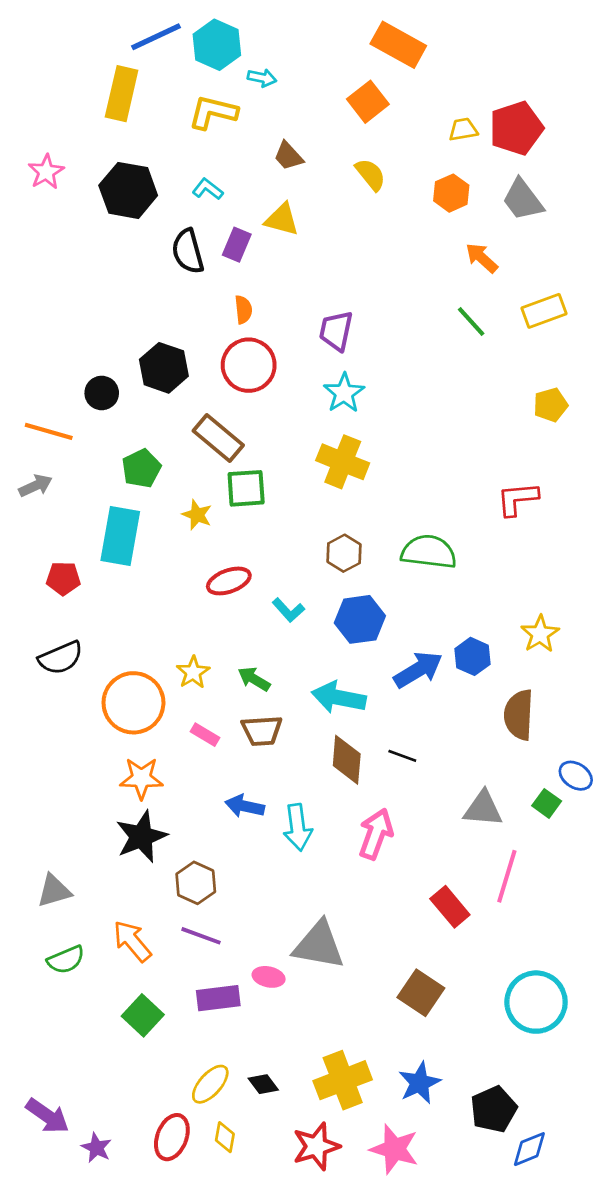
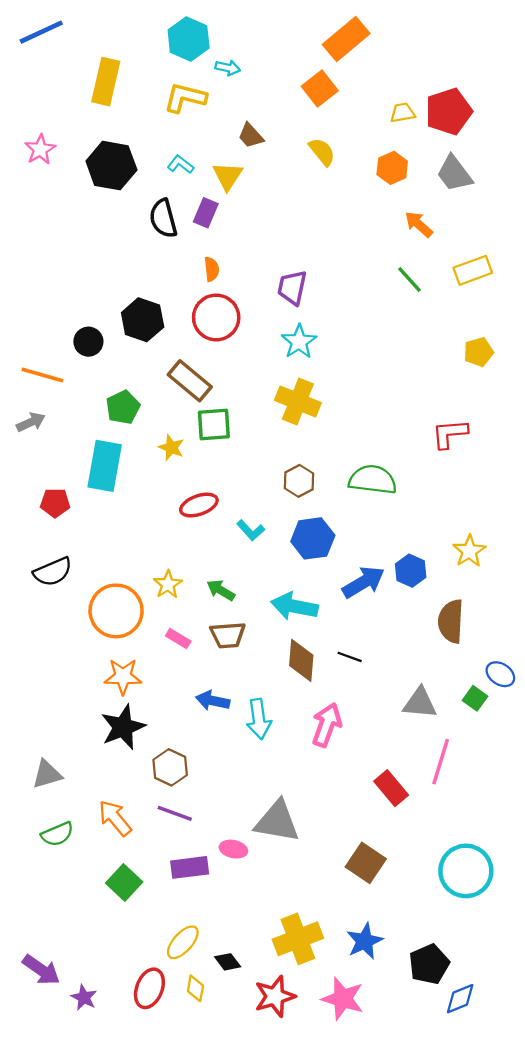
blue line: (156, 37) -> (41, 32), moved
orange rectangle: (398, 45) -> (346, 39), turned -69
yellow triangle: (282, 220) -> (228, 176), moved, turned 48
black diamond: (263, 1084) -> (228, 962), moved

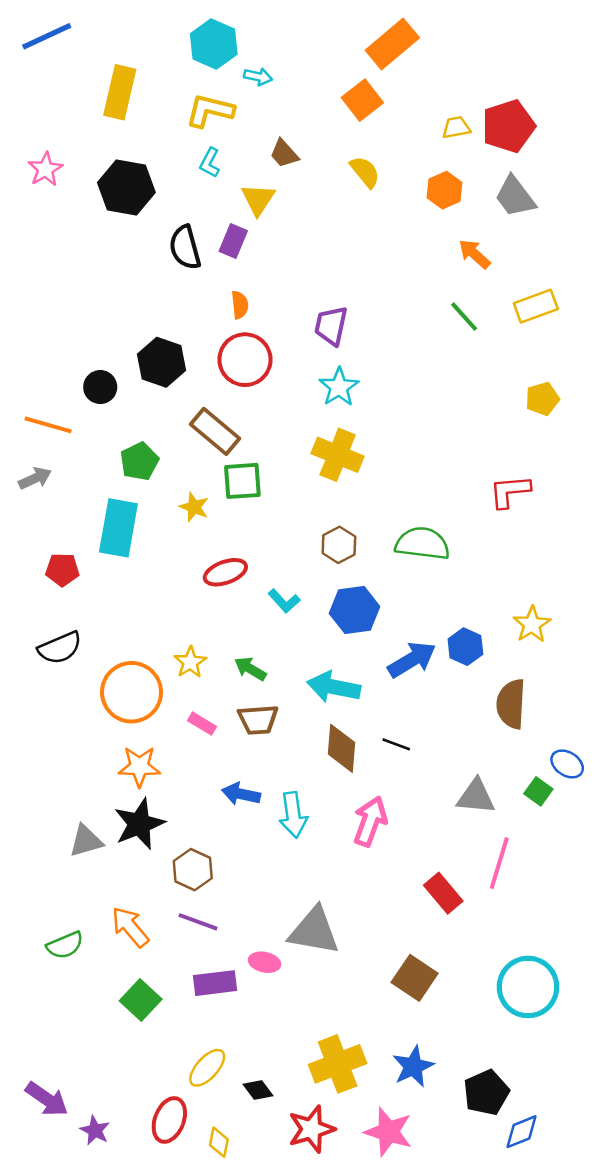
cyan L-shape: (180, 164) -> (210, 163), moved, turned -100
gray triangle: (47, 774) -> (86, 841), moved
yellow diamond: (195, 988) -> (219, 1142), moved

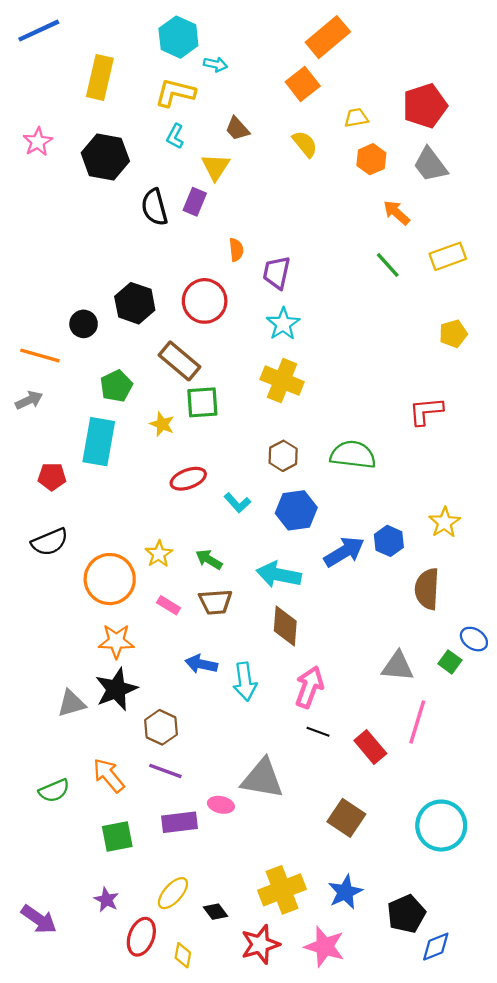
yellow trapezoid: (456, 127) -> (356, 118), moved
orange semicircle: (240, 305) -> (236, 250), moved
black line: (396, 744) -> (318, 732), moved
green square: (141, 1000) -> (117, 836), turned 36
purple star: (95, 1130) -> (106, 900), moved

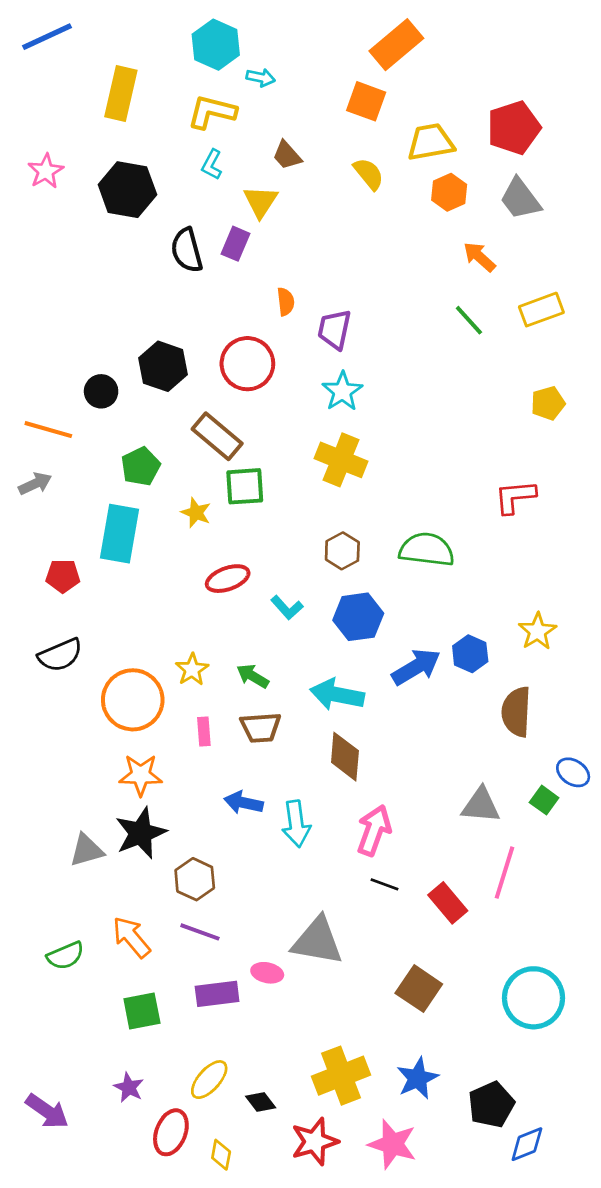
orange square: (303, 84) -> (366, 101), turned -32
yellow trapezoid: (356, 118) -> (431, 142), size x1.6
pink rectangle: (169, 605) -> (204, 731), turned 55

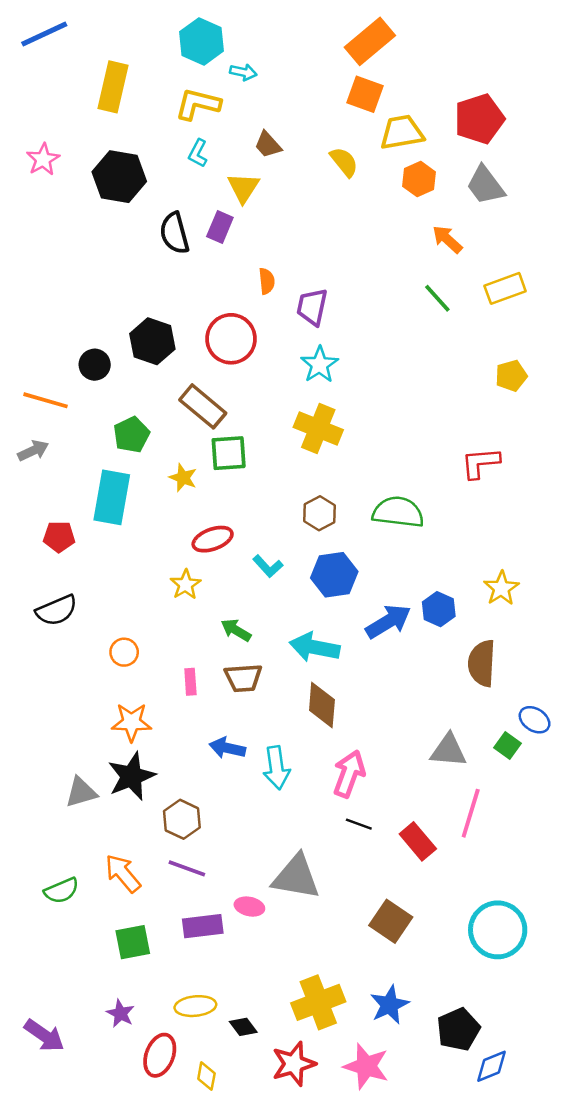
orange square: (366, 101) -> (365, 94), moved
yellow star: (192, 670) -> (186, 585), moved
orange circle: (133, 700) -> (124, 652), size x0.5
yellow ellipse: (209, 1080) -> (195, 1006), turned 42

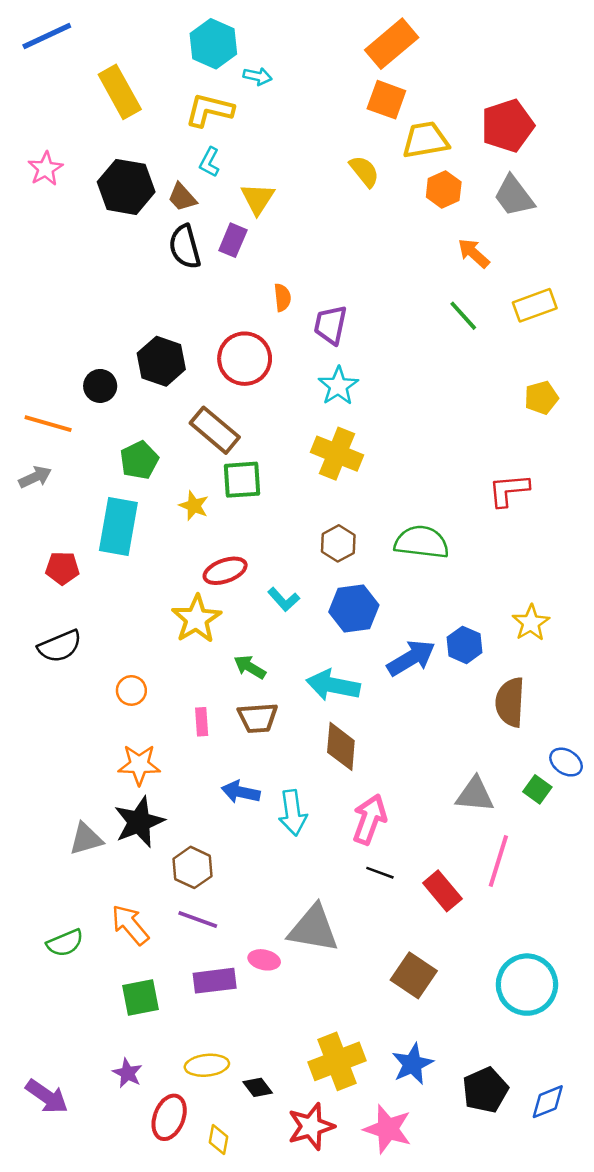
yellow rectangle: (113, 87) -> (120, 92), turned -42
brown trapezoid: (268, 145) -> (182, 197), moved
yellow star: (186, 585) -> (196, 619), size x1.5
blue diamond: (492, 1066) -> (548, 1102), moved

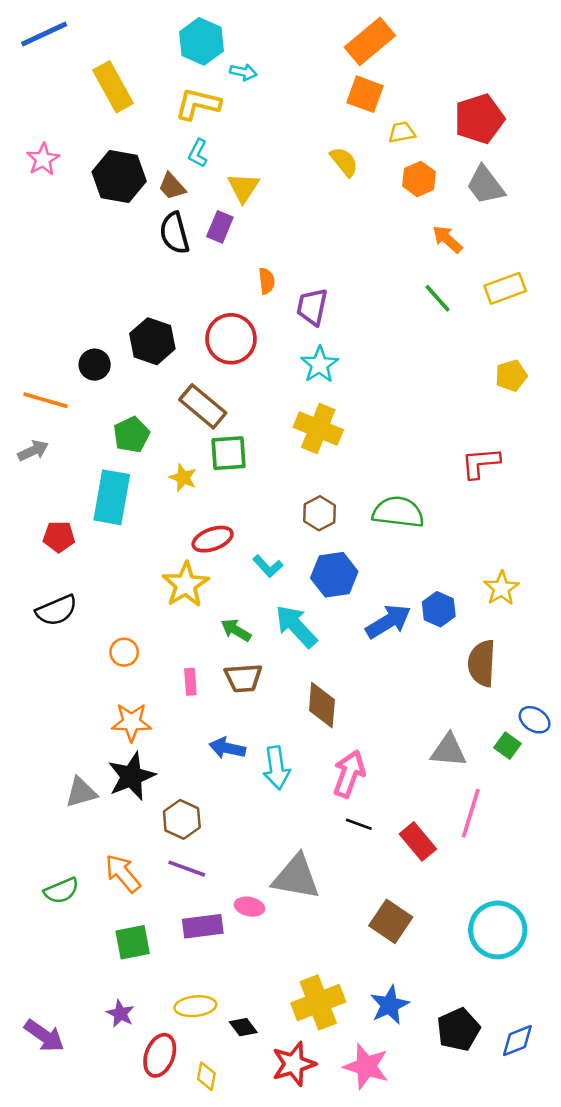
yellow trapezoid: (425, 140) -> (402, 132), size x0.6
cyan arrow: (333, 685) -> (296, 626), moved, turned 36

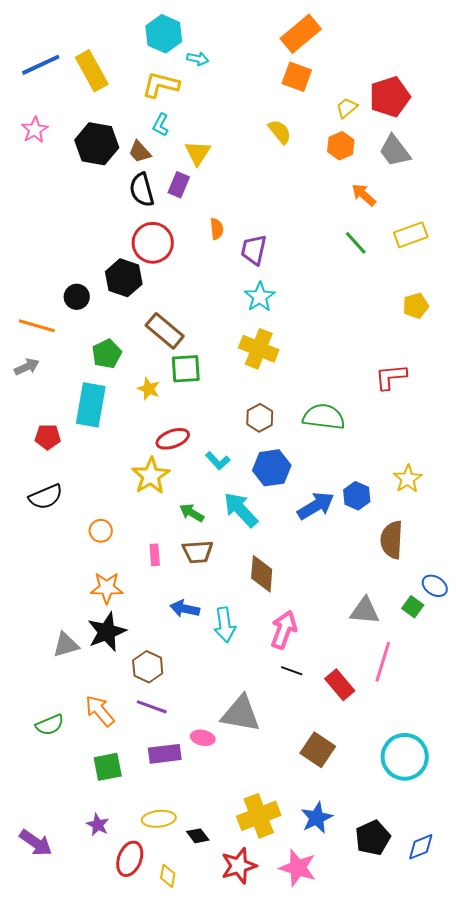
blue line: (44, 34) -> (41, 65), moved
yellow trapezoid: (402, 132) -> (347, 108), moved, turned -30
red circle: (231, 339) -> (153, 243), moved

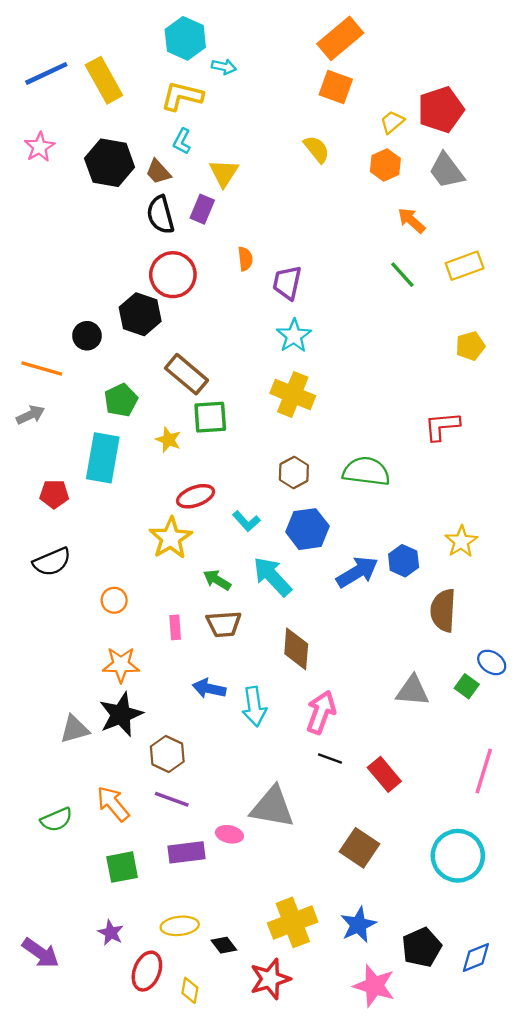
pink line: (383, 662) -> (484, 771), moved
pink star: (298, 868) -> (374, 986), moved

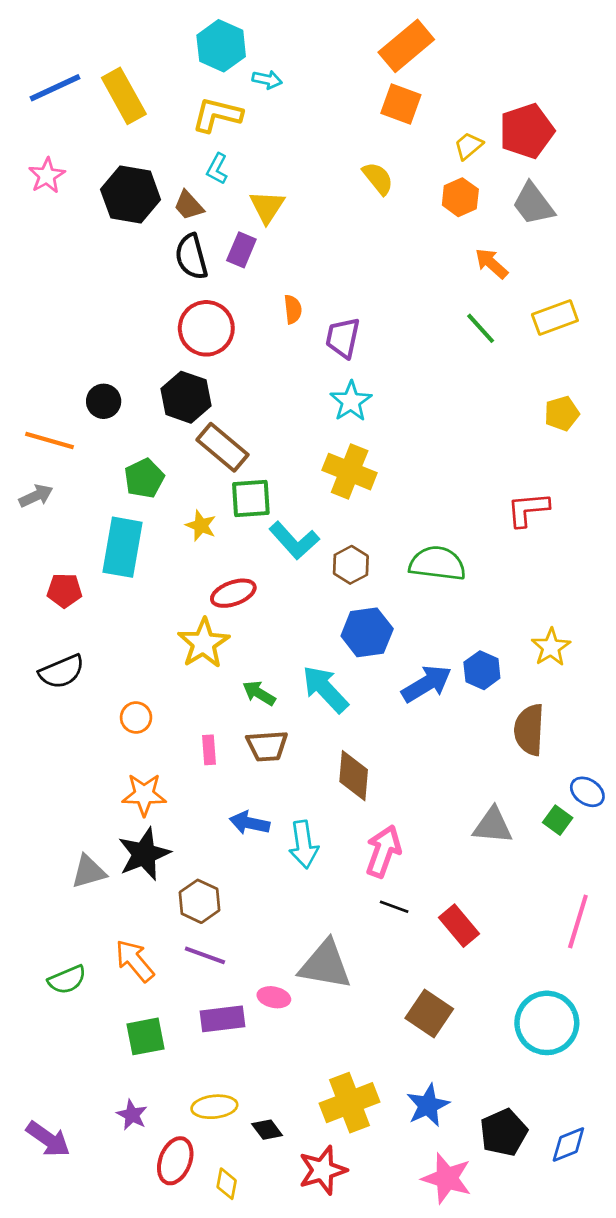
black hexagon: (140, 314) -> (186, 397), moved
cyan L-shape: (246, 521) -> (294, 540), moved, size x1.5

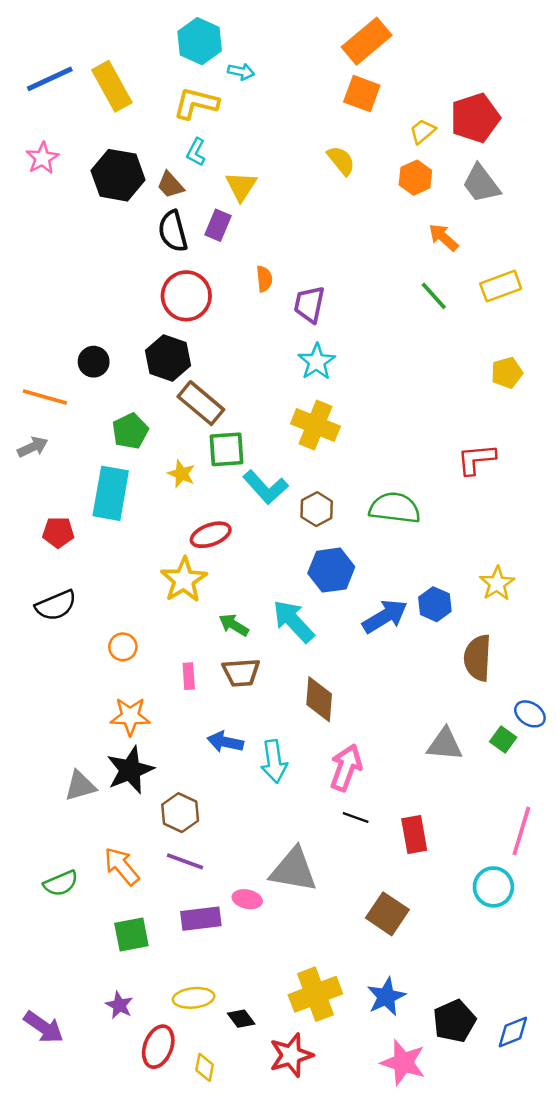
red rectangle: (459, 926) -> (414, 835), turned 30
cyan circle: (547, 1023) -> (493, 887), moved, size x0.7

